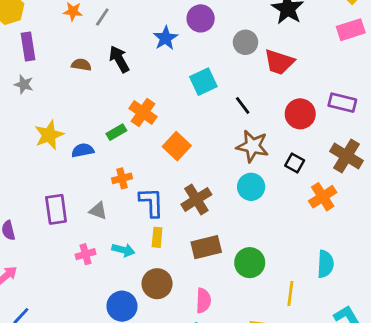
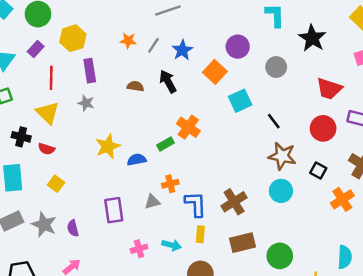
blue star: (165, 38) -> (182, 50), moved
red trapezoid: (279, 62) -> (329, 89), moved
orange square: (177, 146) -> (215, 72), moved
gray triangle: (98, 211) -> (152, 202), moved, turned -35

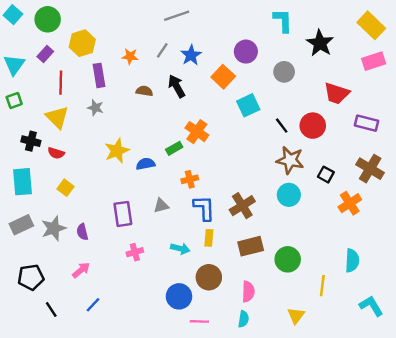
orange star: (128, 41) -> (130, 56), moved
red circle: (323, 128) -> (313, 126), moved
orange cross: (170, 184) -> (190, 179), moved
gray star: (44, 225) -> (54, 228), turned 30
pink cross: (139, 249) -> (135, 252), moved

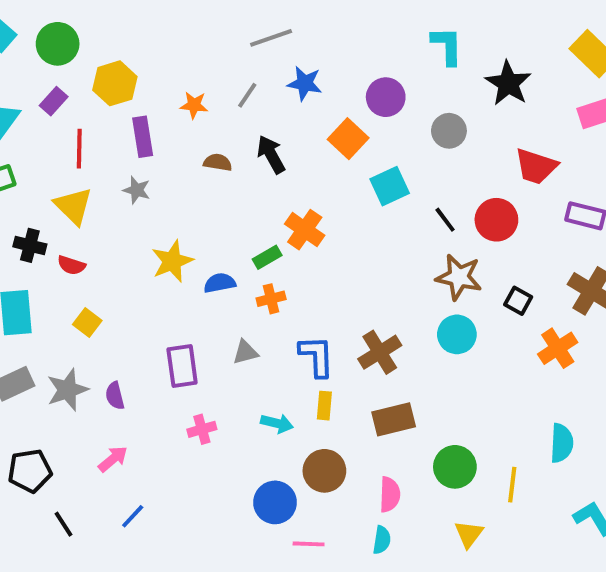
blue star: (191, 55) -> (305, 83), moved, turned -30
orange cross: (190, 179) -> (271, 299), moved
green circle: (288, 259) -> (455, 467), moved

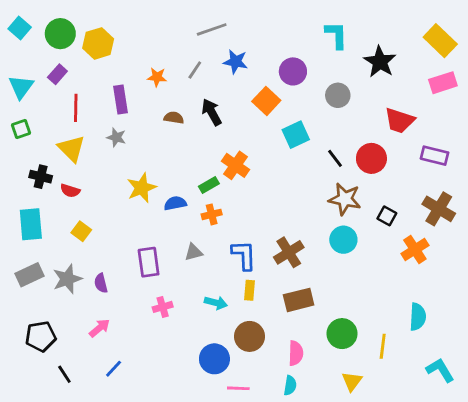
yellow hexagon: (115, 83) -> (98, 43), moved

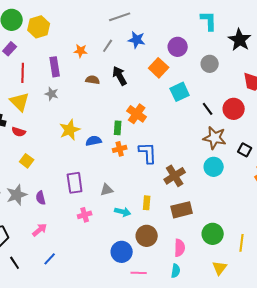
green rectangle: (209, 185) -> (118, 128), turned -56
gray triangle: (193, 252) -> (107, 190), moved
blue L-shape: (244, 255) -> (148, 153), moved

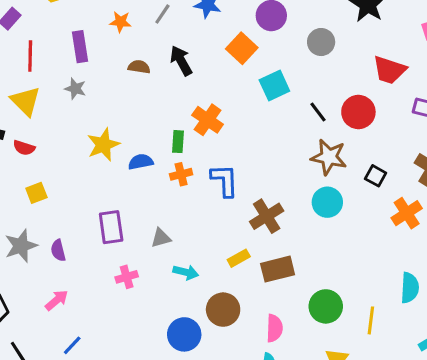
yellow square: (27, 161) -> (36, 193), turned 32
yellow rectangle: (147, 203) -> (239, 258), moved, turned 56

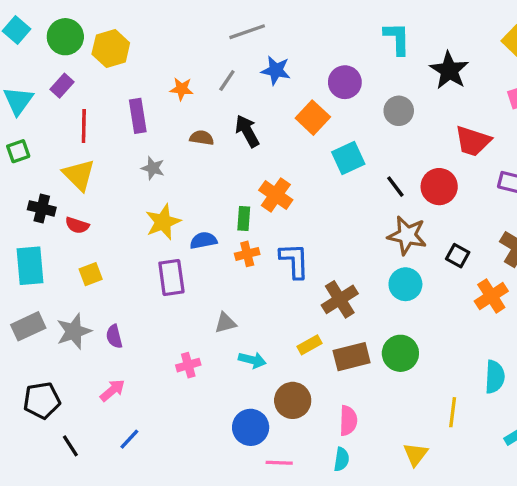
gray star: (75, 89) -> (153, 168), moved
purple rectangle: (111, 227) -> (171, 278), moved
green circle: (326, 306) -> (400, 353), moved

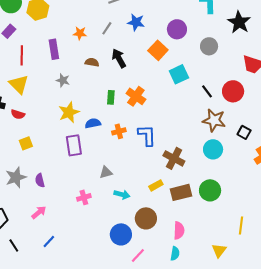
green rectangle: (244, 219) -> (111, 97), moved
brown cross: (340, 299) -> (174, 158), turned -30
pink line: (279, 463) -> (138, 255), turned -49

